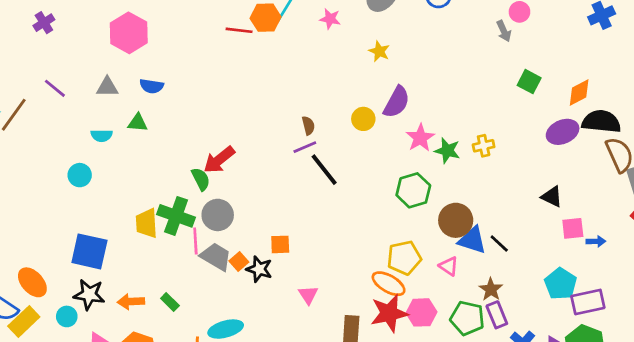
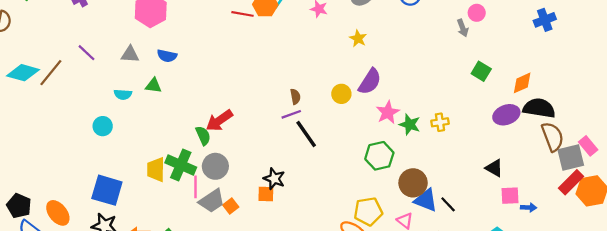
gray trapezoid: (216, 257) -> (212, 201), turned 112
black star: (259, 269) -> (274, 179), moved

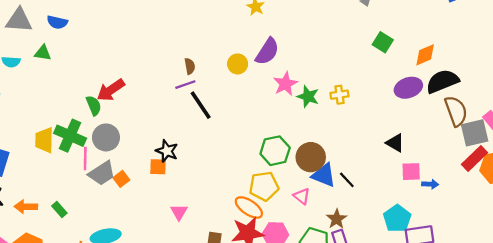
gray triangle: (130, 54) -> (19, 20), size x1.4
black semicircle: (539, 108) -> (442, 81), turned -32
green hexagon: (379, 156) -> (275, 151), moved

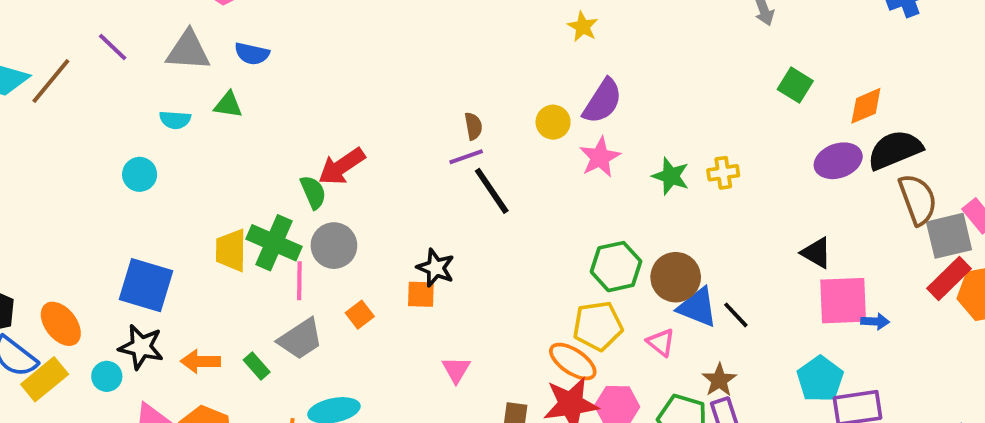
pink star: (285, 84) -> (600, 157), moved
pink square: (411, 172) -> (843, 301), size x1.6
gray trapezoid: (102, 173) -> (300, 339), moved

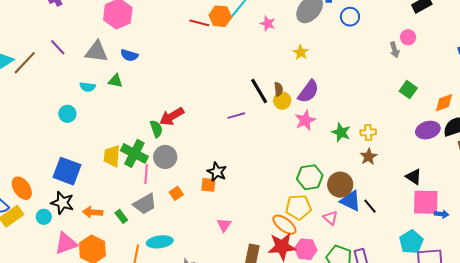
brown semicircle: (473, 126) -> (278, 89), moved
black line: (492, 191) -> (259, 91), moved
brown star: (719, 380) -> (369, 157), moved

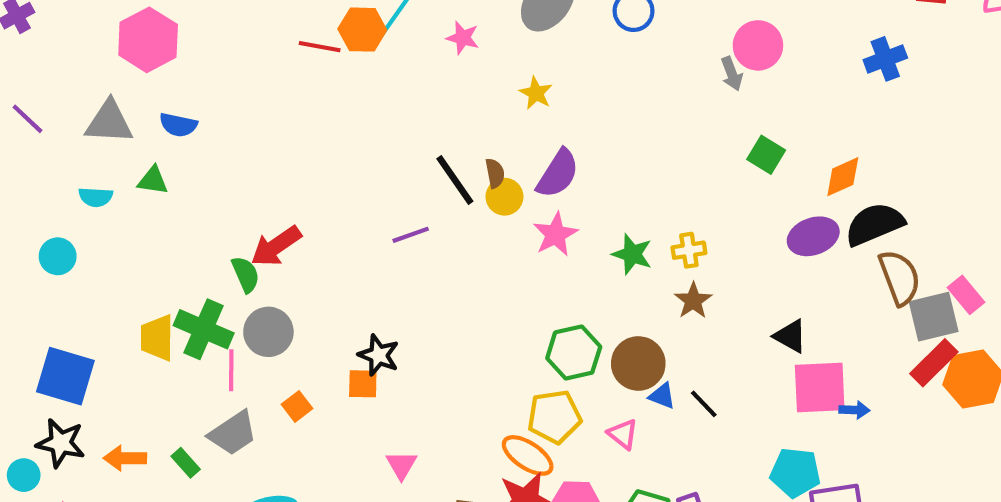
pink circle: (408, 37) -> (758, 45), size x1.5
blue triangle: (350, 201) -> (662, 396), size x0.6
cyan pentagon: (411, 242) -> (795, 473), turned -30

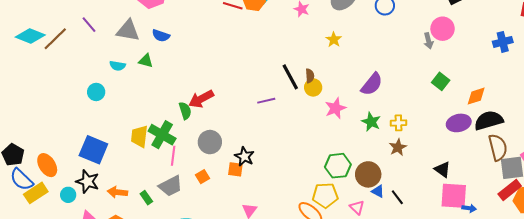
purple semicircle: (558, 174) -> (372, 84), moved
gray circle: (268, 332) -> (210, 142), moved

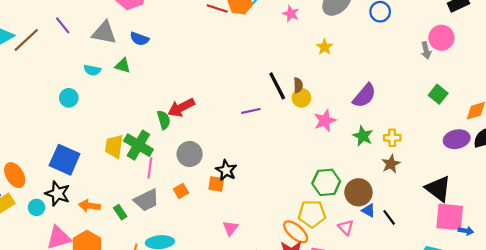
black triangle: (442, 169) -> (438, 189), size x1.5

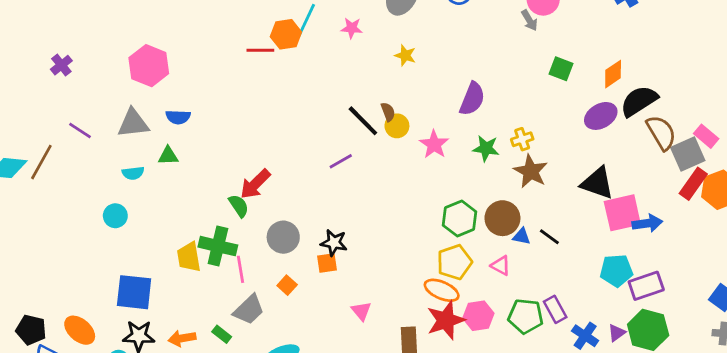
brown star: (391, 164) -> (531, 171), size x1.4
blue arrow: (466, 231) -> (647, 223), size x1.5

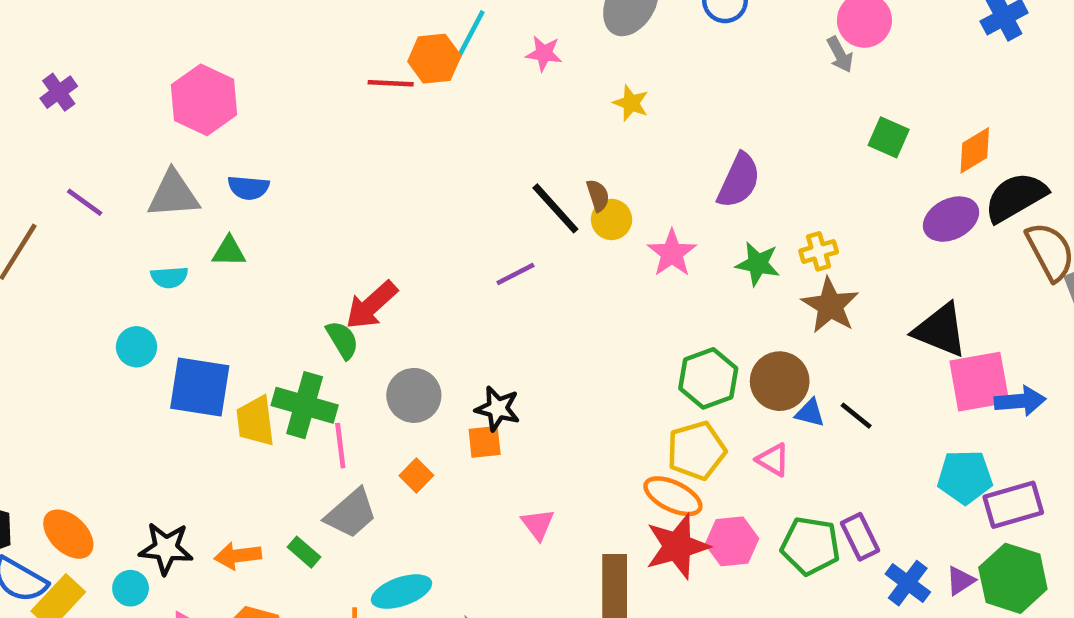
blue square: (134, 292) -> (200, 387), moved

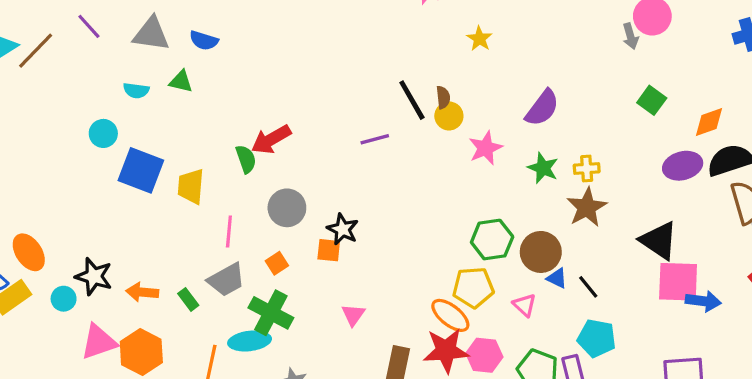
green cross: (305, 405) -> (271, 313), moved
yellow trapezoid: (256, 421) -> (191, 186), moved
cyan pentagon: (965, 477) -> (597, 338), moved

